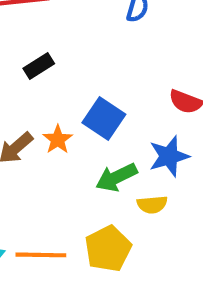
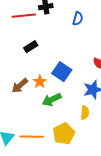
green arrow: (116, 177) -> (52, 100), moved
yellow semicircle: (152, 205) -> (85, 113), turned -80

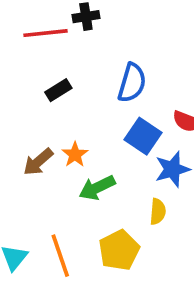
blue semicircle: (78, 19) -> (132, 83), moved, size x1.5
blue square: (62, 72) -> (143, 136), moved
orange line: (32, 137) -> (60, 256), turned 70

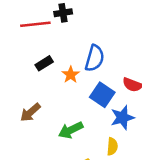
orange star: (75, 155) -> (71, 75), moved

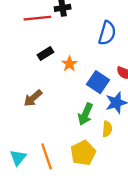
blue semicircle: (95, 58) -> (107, 33), moved
green arrow: (71, 130) -> (85, 114), moved, turned -40

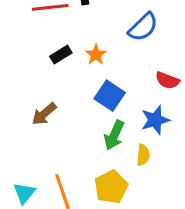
blue semicircle: (107, 33) -> (143, 27), turned 30
orange star: (69, 64) -> (96, 55), moved
blue square: (98, 82) -> (110, 96), moved

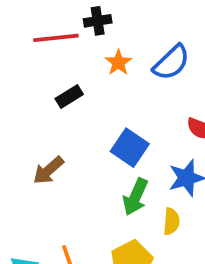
orange star: (96, 55) -> (118, 62), moved

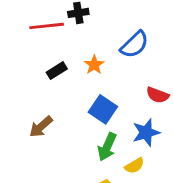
orange star: (118, 62) -> (94, 65), moved
yellow semicircle: (171, 221) -> (135, 166), turned 54

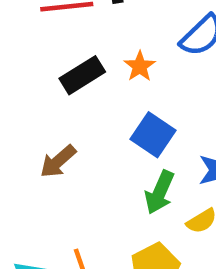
black rectangle: (57, 71) -> (82, 75), size x1.4

